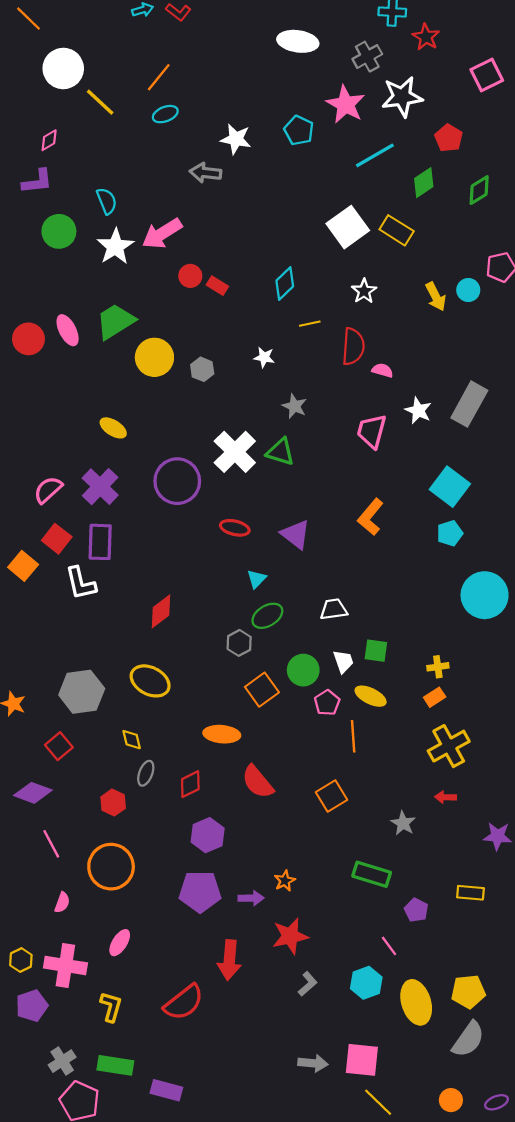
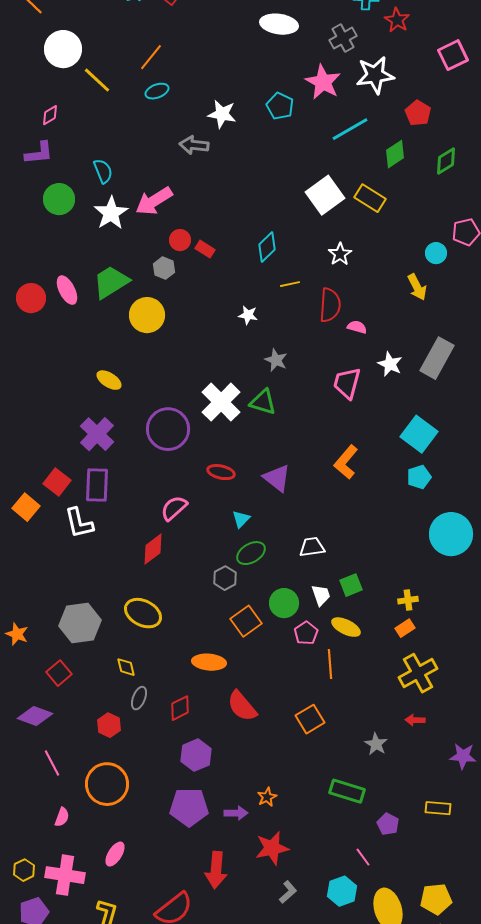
yellow arrow: (436, 297) -> (417, 287), moved
gray hexagon: (202, 369) -> (164, 268), moved
pink semicircle: (48, 490) -> (174, 508), moved
green square: (376, 651) -> (351, 585), turned -30

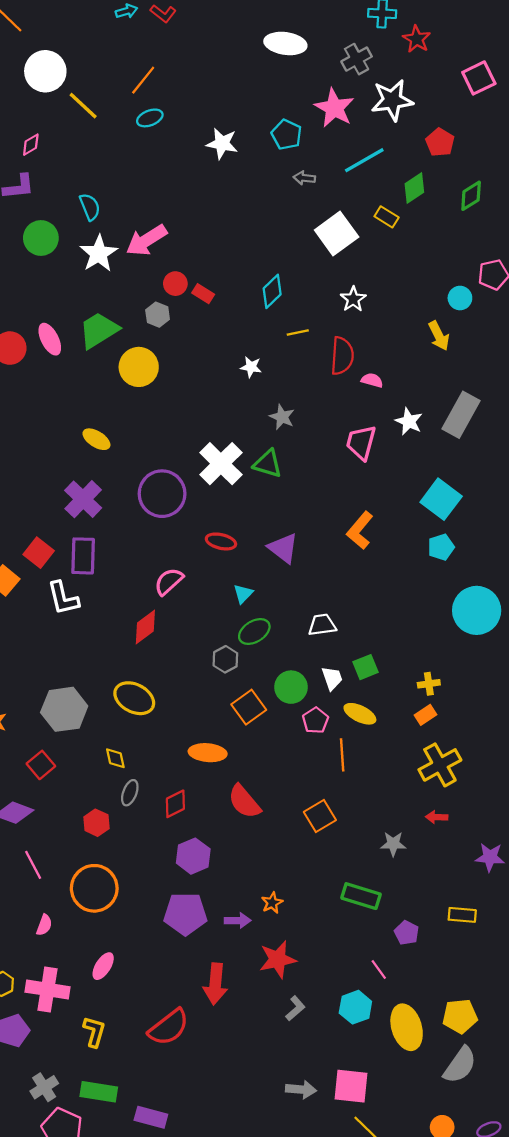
gray arrow: (194, 145) -> (304, 178), moved, size x0.7
yellow rectangle: (370, 198) -> (387, 217), moved, size x0.7
gray star: (376, 744) -> (393, 844), turned -30

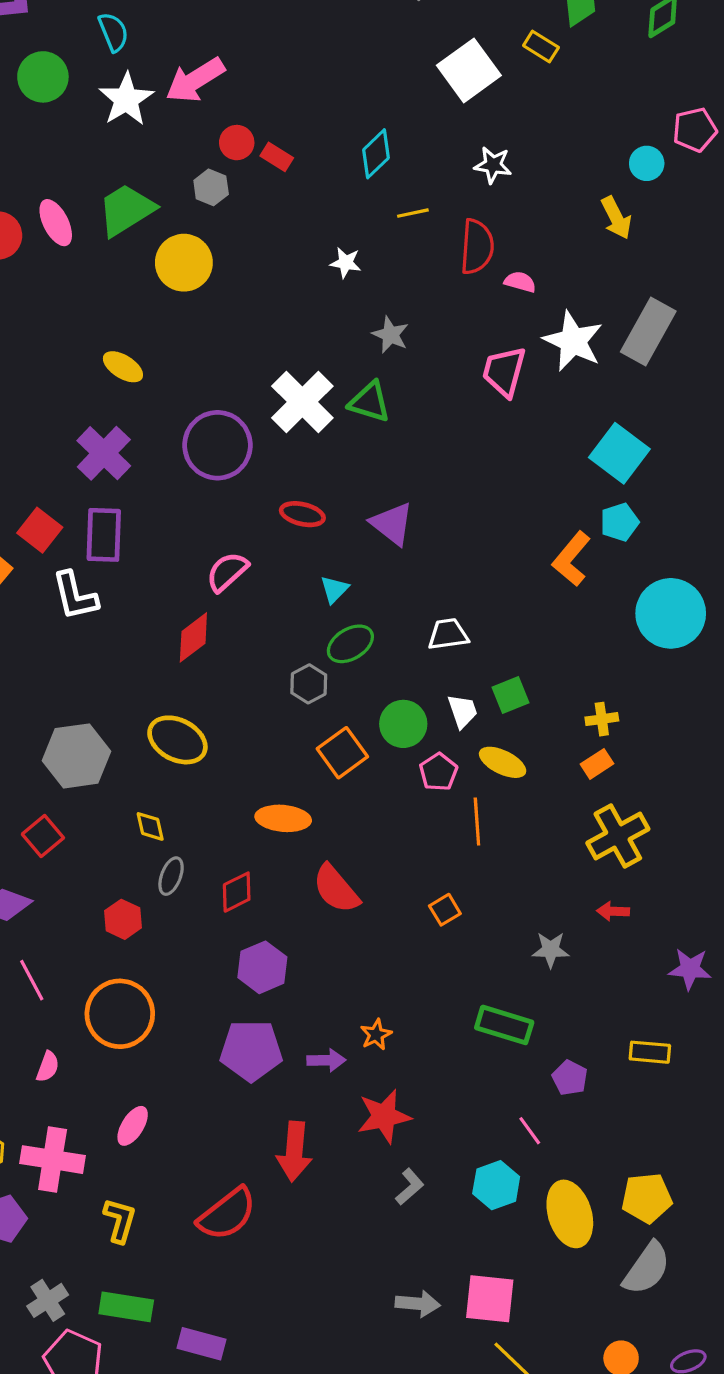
white star: (353, 299) -> (493, 165), turned -30
white star: (409, 421) -> (573, 341), size x1.5
orange L-shape: (360, 530) -> (571, 559), moved
orange square: (320, 816) -> (445, 910), size x0.7

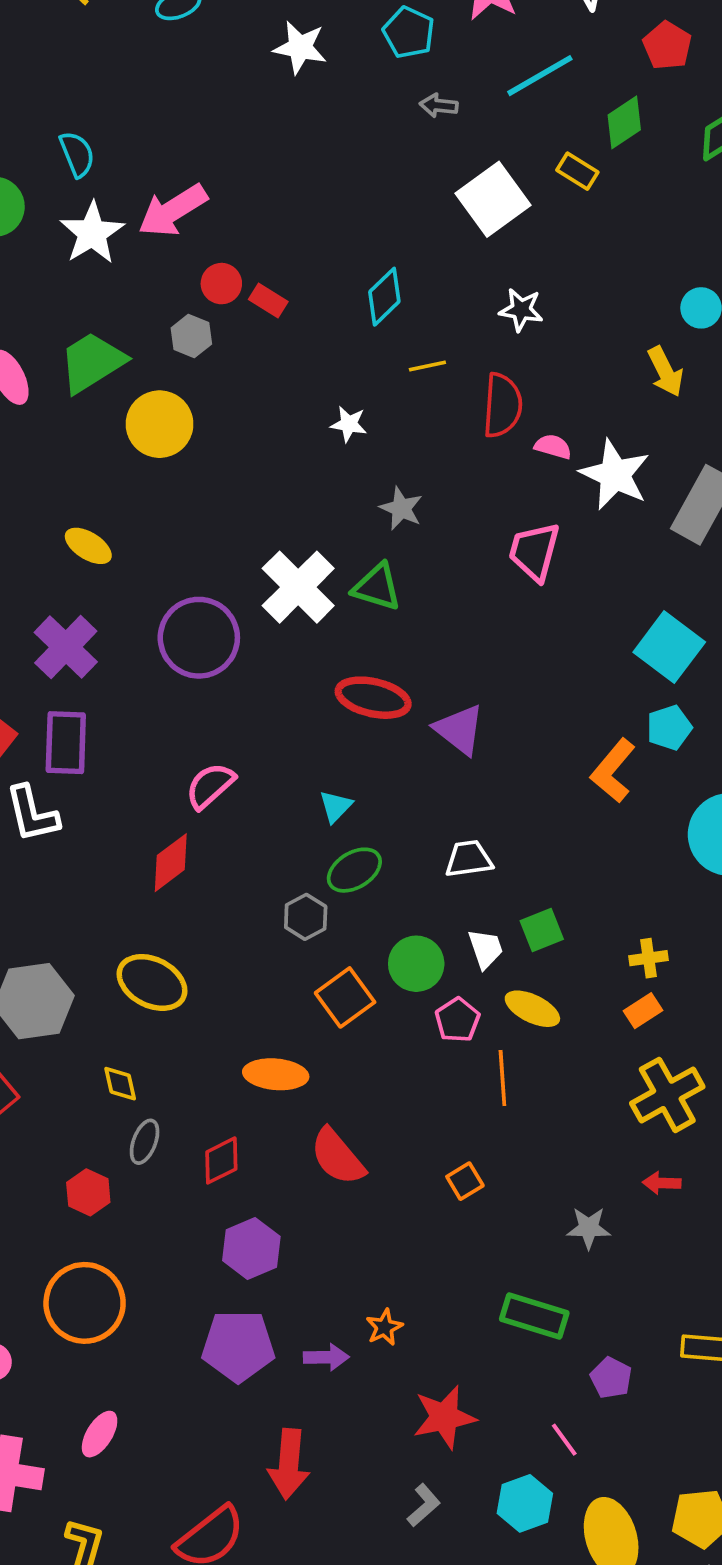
white star: (573, 341) -> (615, 475), moved
red ellipse: (302, 514) -> (373, 698), moved, size x1.4
purple triangle: (392, 524) -> (459, 730), moved
red star: (384, 1116) -> (444, 1417), moved

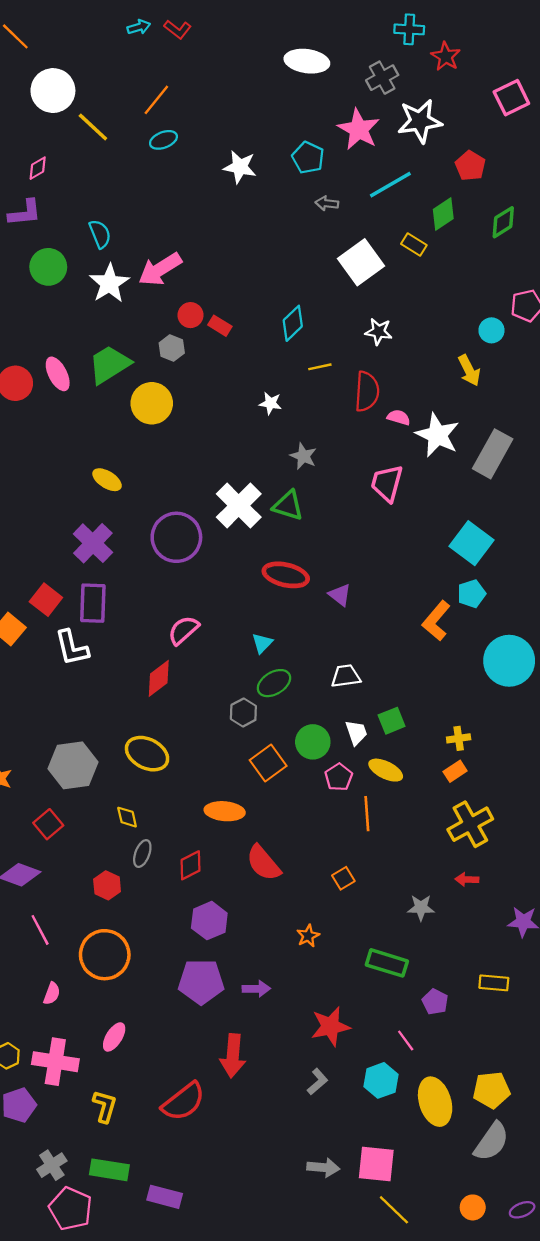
purple triangle: (459, 730) -> (340, 595), size x0.7
orange star: (384, 1327) -> (308, 936), moved

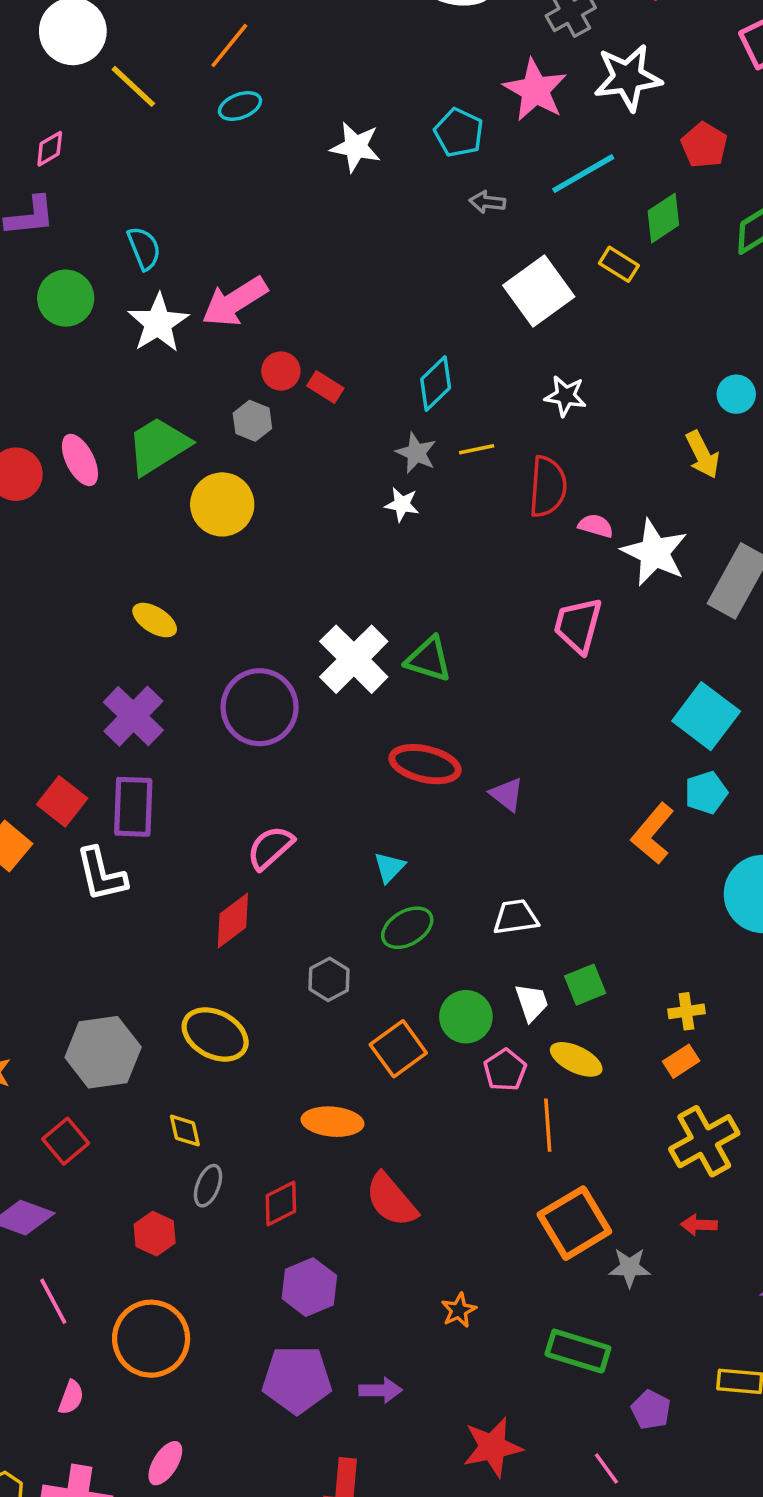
gray star: (303, 456) -> (416, 453), moved
gray hexagon: (243, 712) -> (329, 979), moved
orange square: (343, 878) -> (574, 1223), moved, size x2.0

